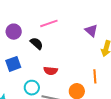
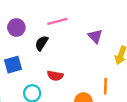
purple triangle: (91, 30) -> (95, 36), moved
black semicircle: (37, 43) -> (42, 43), turned -104

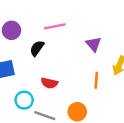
orange line: (105, 86) -> (96, 80), moved

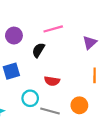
purple triangle: (94, 44) -> (90, 43), turned 32

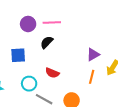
pink line: (53, 29) -> (52, 23), moved
purple triangle: (90, 43) -> (93, 55), moved

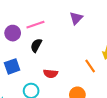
purple triangle: (93, 55) -> (76, 18), moved
orange line: (92, 77) -> (90, 66), turned -32

